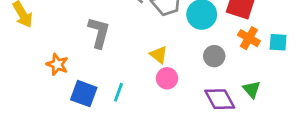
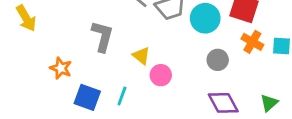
yellow triangle: (159, 55) -> (141, 56), moved
pink circle: (167, 78) -> (161, 75), moved
green triangle: (252, 89) -> (269, 103), moved, turned 30

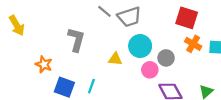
cyan circle: (205, 18) -> (140, 46), moved
yellow triangle: (141, 56) -> (115, 59), moved, turned -32
pink circle: (161, 75) -> (150, 70), moved

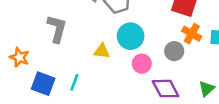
gray circle: (166, 58) -> (174, 51), moved

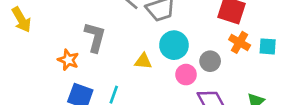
gray circle: (174, 51) -> (210, 61), moved
orange star: (19, 57) -> (68, 60), moved

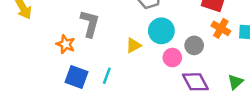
yellow triangle: (143, 61) -> (133, 45), turned -35

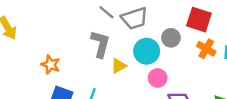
gray L-shape: (90, 24) -> (100, 44), moved
gray circle: (194, 45) -> (171, 38), moved

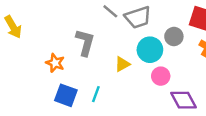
gray L-shape: (100, 44) -> (85, 42), moved

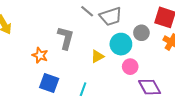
cyan line: (96, 94) -> (83, 89), moved

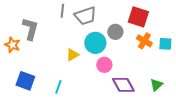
gray line: (87, 11) -> (62, 11), turned 56
gray L-shape: (66, 38) -> (30, 29), moved
orange star: (40, 55) -> (12, 45), moved

